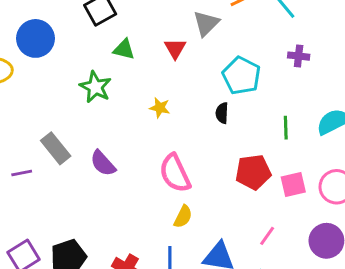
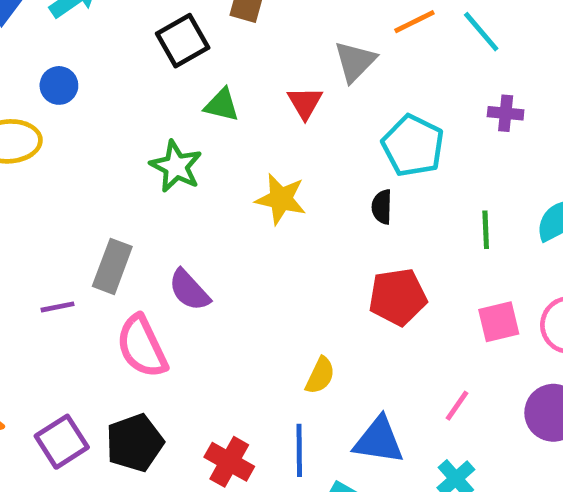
blue circle: (35, 38) -> (59, 85), moved, size x0.6
yellow star: (160, 108) -> (281, 199), size x1.5
gray rectangle: (56, 148) -> (112, 266), turned 60
red pentagon: (253, 172) -> (398, 297), moved
pink semicircle: (175, 173) -> (142, 346), moved

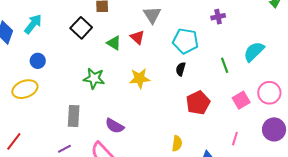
green triangle: (222, 105) -> (114, 43), moved, turned 35
black semicircle: (382, 207) -> (181, 69), turned 32
gray rectangle: (112, 266) -> (74, 116), moved

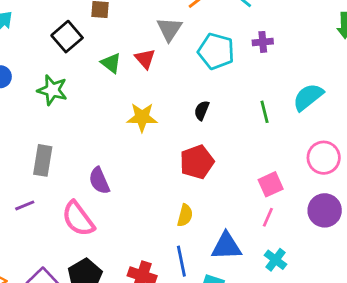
cyan pentagon: (185, 41) -> (216, 51), moved
green star: (94, 78) -> (52, 90), moved
pink square: (241, 100) -> (271, 184), moved
red pentagon: (198, 103) -> (197, 162), moved
purple semicircle: (115, 126) -> (99, 181), turned 30

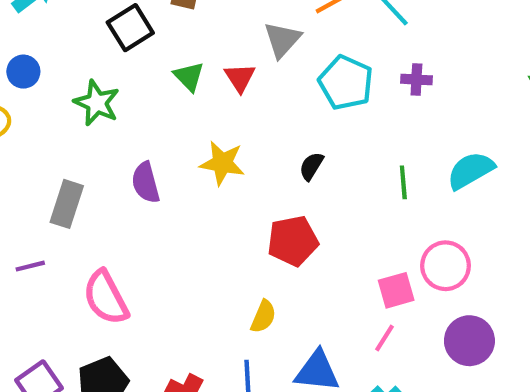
pink circle: (324, 158) -> (446, 266), moved
purple semicircle: (99, 181) -> (146, 183), moved

